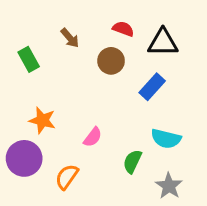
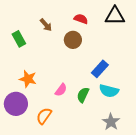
black triangle: (163, 43) -> (115, 16), moved
blue rectangle: (152, 87) -> (100, 69), moved
green semicircle: (132, 161) -> (83, 95), moved

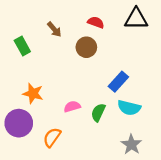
pink semicircle: (61, 90) -> (72, 107), turned -144

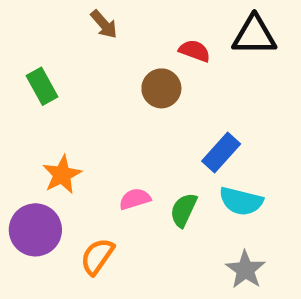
red semicircle: (96, 22) -> (195, 51), moved
brown arrow: (54, 29) -> (104, 24), moved
orange star: (33, 93) -> (62, 175), turned 30

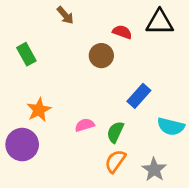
cyan semicircle: (241, 201) -> (171, 126), moved
orange semicircle: (97, 256) -> (115, 161), moved

